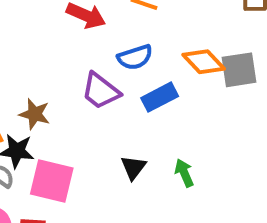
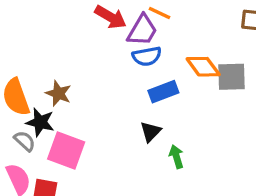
purple trapezoid: (101, 91) -> (142, 30), moved, turned -104
black triangle: (133, 167) -> (151, 132), moved

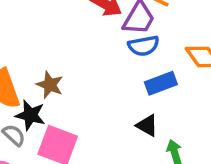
black triangle: (151, 132) -> (147, 126), turned -45

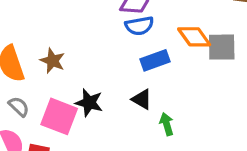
black star: (30, 115) -> (89, 103), moved

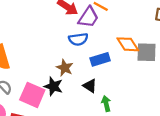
blue semicircle: (139, 26) -> (78, 39), moved
brown star: (53, 61) -> (65, 68), moved

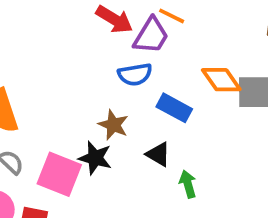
blue rectangle: (100, 59) -> (174, 108), turned 48

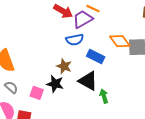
purple trapezoid: (151, 36) -> (83, 19), turned -150
black triangle: (158, 154) -> (88, 81), size x1.5
pink square: (59, 174) -> (37, 93), size x0.6

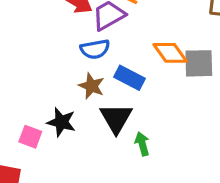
brown star: (64, 66) -> (92, 86), moved
black triangle: (88, 81) -> (116, 118), turned 30

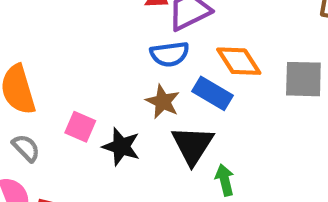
orange diamond: (170, 53) -> (239, 61), moved
pink square: (30, 137) -> (80, 127), moved

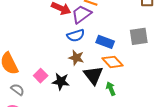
orange diamond: (239, 61) -> (112, 62), moved
blue rectangle: (212, 93) -> (105, 42), moved
pink square: (80, 127) -> (41, 76), turned 32

